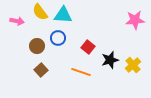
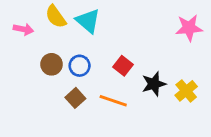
cyan triangle: (63, 15) -> (88, 21), turned 36
blue circle: (58, 38) -> (80, 66), moved
brown square: (41, 70) -> (75, 98), moved

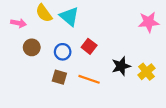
brown circle: (52, 64) -> (32, 47), moved
red square: (123, 66) -> (89, 46), moved
brown square: (75, 98) -> (59, 77), turned -32

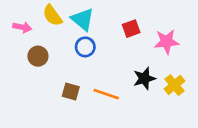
pink star: (149, 22) -> (167, 42), moved
red square: (89, 46) -> (131, 29), moved, turned 32
blue circle: (63, 52) -> (85, 47), moved

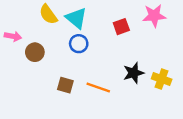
pink arrow: (22, 27) -> (13, 36), moved
pink star: (167, 42) -> (154, 16), moved
yellow cross: (174, 85) -> (162, 79), turned -30

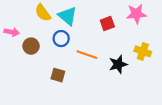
blue circle: (79, 44) -> (61, 39), moved
yellow cross: (162, 79) -> (143, 51), moved
orange line: (98, 88) -> (87, 55), moved

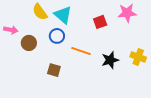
yellow cross: (143, 51) -> (138, 57), moved

